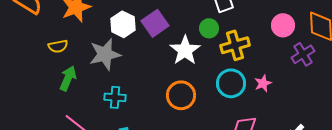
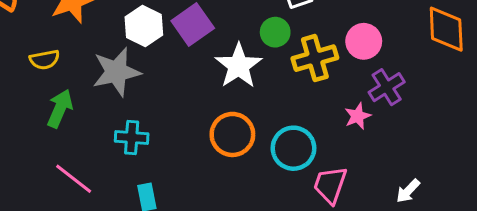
pink circle: (283, 25) -> (364, 41), moved
purple cross: (303, 54) -> (387, 87), moved
cyan circle: (231, 83) -> (293, 148), moved

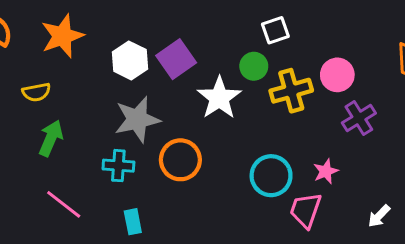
gray star: (116, 72) -> (137, 119), moved
pink star: (358, 116) -> (326, 171), moved
orange circle: (232, 134) -> (180, 160), moved

